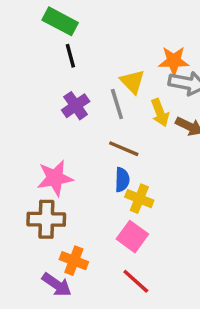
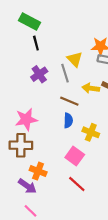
yellow arrow: (160, 113) -> (91, 88), moved, turned 119
yellow cross: (139, 199) -> (91, 132), moved

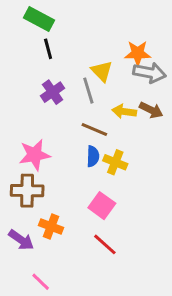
yellow cross: (91, 132) -> (115, 162), moved
purple arrow: (27, 186) -> (21, 240), moved

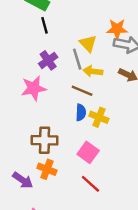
yellow arrow: (124, 111) -> (93, 71), moved
pink star: (35, 155) -> (34, 88), moved
brown cross: (27, 191) -> (44, 140), moved

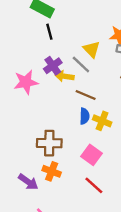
gray line: (77, 59) -> (81, 65), turned -30
yellow arrow: (93, 71) -> (65, 76), moved
pink star: (34, 88) -> (26, 82), moved

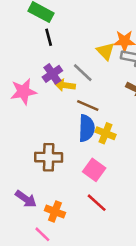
yellow triangle: (92, 49) -> (105, 51), moved
blue semicircle: (84, 116) -> (87, 128), size x1.5
orange cross: (52, 171) -> (55, 212), moved

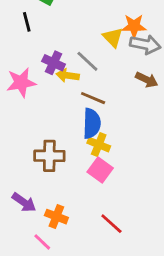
black line: (49, 37) -> (27, 22), moved
purple cross: (52, 74) -> (54, 63), turned -30
yellow cross: (105, 133) -> (99, 145), moved
red line: (97, 203) -> (111, 224), moved

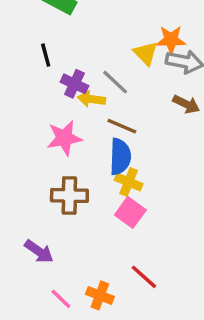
black line: (27, 22) -> (46, 55), moved
pink star: (21, 83) -> (64, 138), moved
orange cross: (56, 217) -> (100, 295), moved

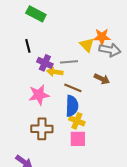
gray line: (115, 82) -> (69, 62), turned -48
brown arrow: (186, 104) -> (102, 79), moved
pink square: (130, 212) -> (78, 139), turned -36

